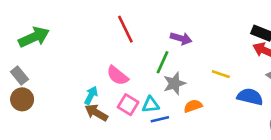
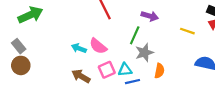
yellow line: (221, 74) -> (187, 31), moved
cyan arrow: (91, 95) -> (79, 48), moved, turned -96
pink square: (128, 105) -> (107, 70), turned 35
orange semicircle: (193, 106) -> (159, 71), turned 120

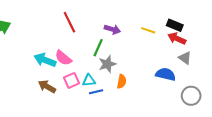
yellow line: (187, 31) -> (148, 30), moved
cyan arrow: (79, 48) -> (45, 60), size x1.5

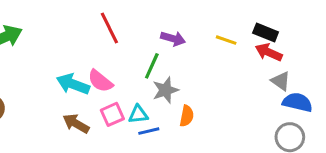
blue semicircle: (166, 74) -> (297, 102), moved

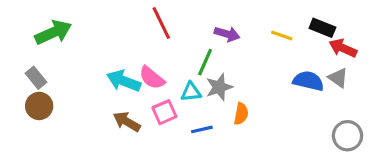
red arrow: (269, 52) -> (343, 48), moved
blue semicircle: (297, 102) -> (308, 81), moved
cyan triangle: (138, 114) -> (191, 92), moved

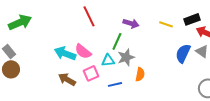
black rectangle: (322, 28) -> (192, 19), turned -42
blue semicircle: (308, 81) -> (183, 53), turned -78

